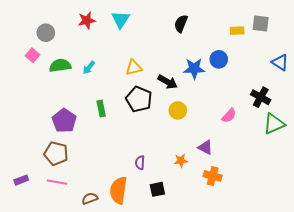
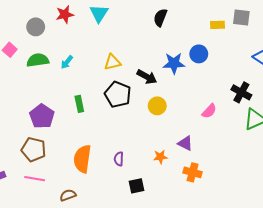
gray circle: (46, 33) -> (36, 27), moved
orange semicircle: (118, 190) -> (82, 159), moved

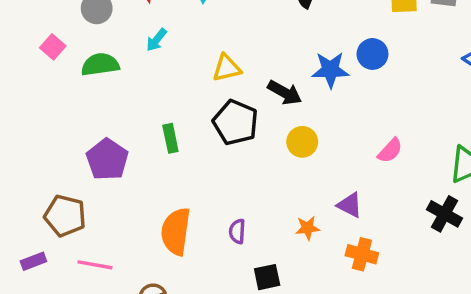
cyan arrow: (67, 62) -> (156, 40), moved
black cross: (241, 92) -> (445, 214), moved
brown pentagon: (34, 149) -> (65, 216), moved

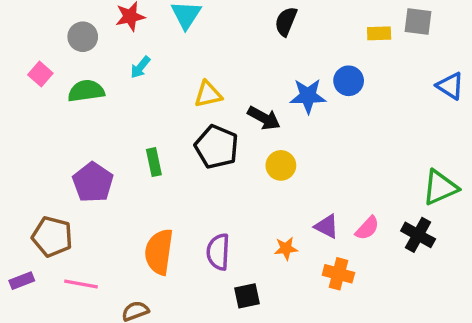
pink semicircle: (390, 151) -> (367, 228), moved
purple semicircle: (237, 231) -> (218, 252), size x1.5

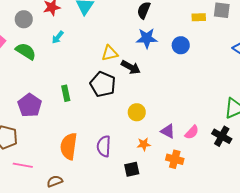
green semicircle: (86, 91) -> (26, 51), turned 40
yellow triangle: (208, 94) -> (110, 53), moved
blue star: (308, 96) -> (147, 38), moved
yellow circle: (281, 165) -> (137, 112), moved
black square: (247, 296) -> (132, 169), moved

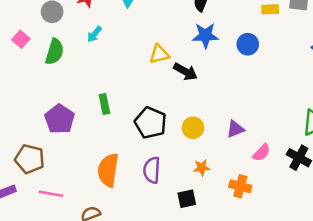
green semicircle: (26, 51) -> (55, 52), turned 75
black pentagon: (103, 84) -> (151, 123), moved
purple triangle: (168, 131) -> (235, 129), moved, turned -49

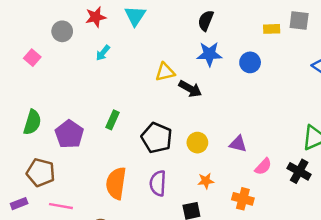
green semicircle: (55, 52) -> (32, 122), moved
green rectangle: (104, 104) -> (112, 120), turned 36
purple triangle: (235, 129) -> (238, 144), turned 36

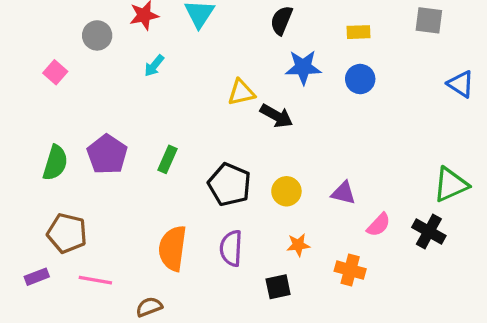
black semicircle: (206, 21) -> (281, 20), moved
yellow rectangle: (272, 29) -> (359, 32), moved
purple pentagon: (69, 134) -> (107, 154), moved

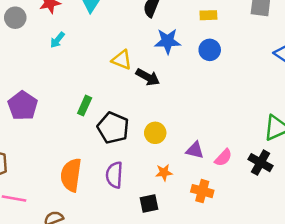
yellow triangle: (241, 92) -> (122, 60), turned 35
green rectangle: (167, 159) -> (85, 106), moved
purple triangle: (343, 193) -> (195, 150), moved

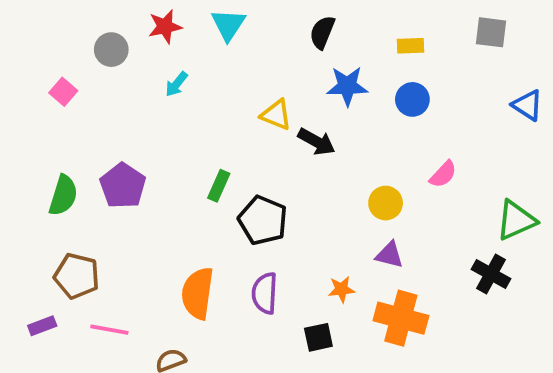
yellow circle: (155, 133) -> (386, 203), moved
pink semicircle: (223, 158) -> (443, 174), moved
orange cross: (202, 191) -> (401, 318), size x1.5

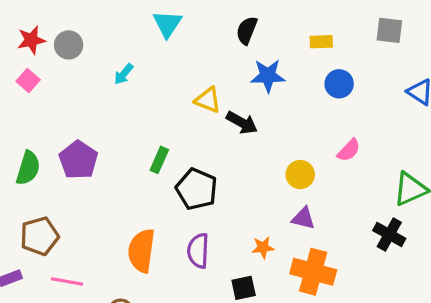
red star: (165, 27) -> (31, 40), moved
blue circle: (412, 99) -> (339, 84), moved
brown pentagon: (77, 276) -> (39, 236), turned -30

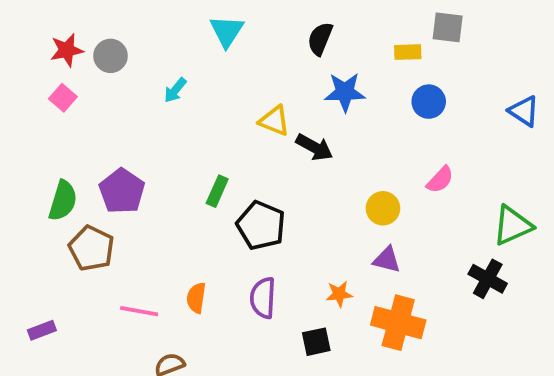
gray square: (389, 30) -> (448, 27), moved
brown pentagon: (39, 236) -> (91, 248), moved, turned -30
orange semicircle: (141, 251) -> (196, 298), size x0.6
pink line: (67, 281) -> (139, 311), moved

